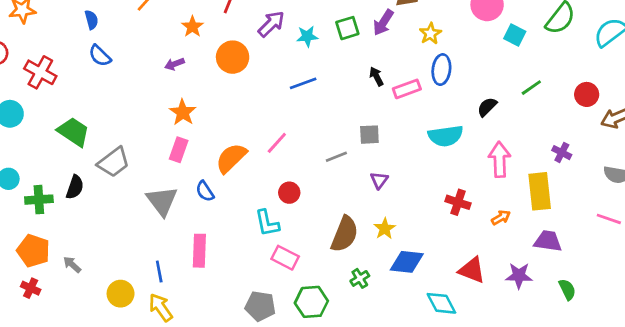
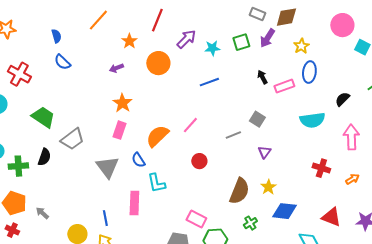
gray square: (369, 135) -> (257, 119), turned 35
cyan L-shape: (267, 223) -> (156, 183), moved
pink rectangle: (285, 258) -> (196, 219), moved

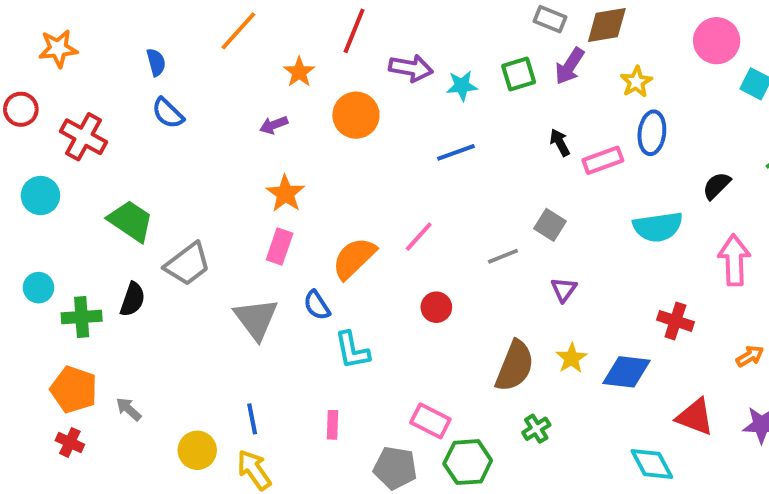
purple arrow: (186, 39) -> (411, 68), turned 55
orange arrow: (352, 179) -> (750, 356), moved
pink rectangle: (134, 203) -> (332, 425), moved, size x0.6
blue diamond: (284, 211) -> (626, 372), moved

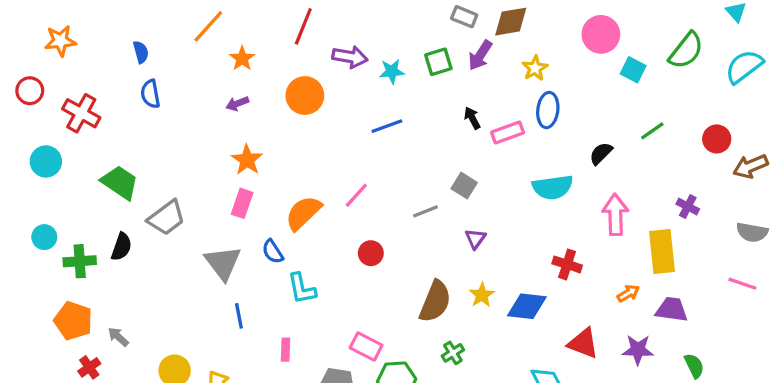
orange star: (299, 72) -> (242, 59), moved
blue semicircle: (168, 113) -> (150, 94), turned 36
blue line: (252, 419) -> (239, 316), moved
red cross: (70, 442) -> (89, 367), moved, turned 30

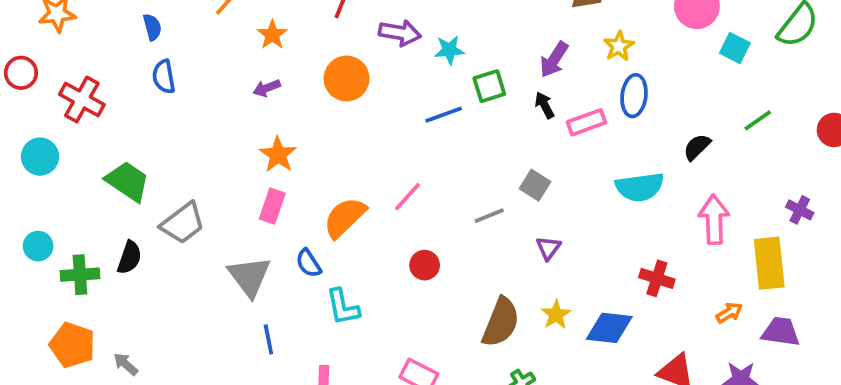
purple arrow: (480, 55) -> (554, 59), moved
green square: (438, 62) -> (489, 86), moved

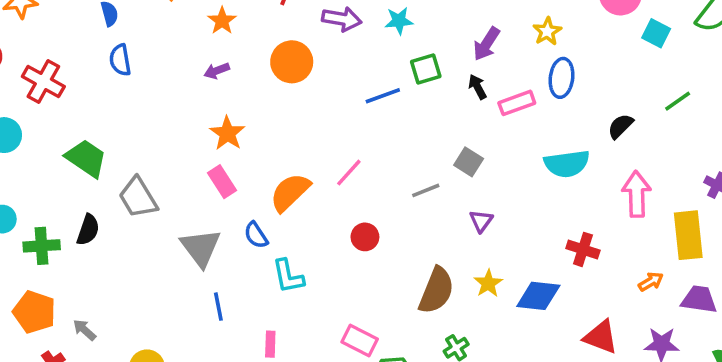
cyan star: (449, 50) -> (399, 21), moved
pink rectangle: (272, 206) -> (222, 182), turned -52
gray trapezoid: (183, 223) -> (138, 198), turned 96

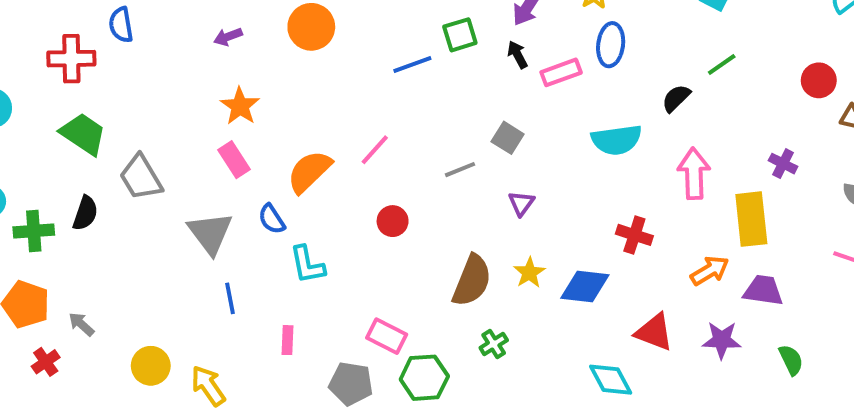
red cross: (43, 81) -> (71, 59), moved, turned -30
green line: (678, 101) -> (722, 64), moved
orange arrow: (651, 282) -> (710, 271), size x1.4

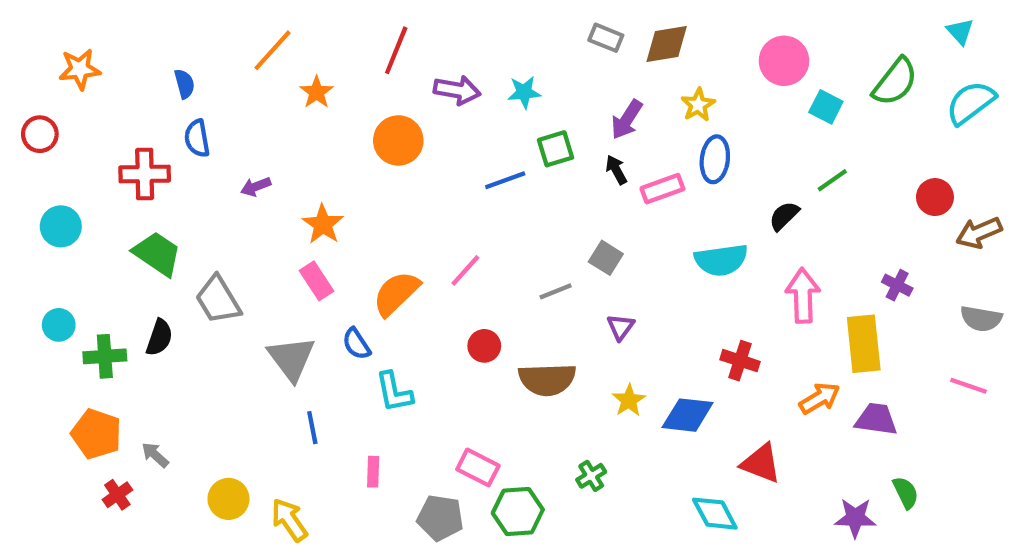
purple arrow: (228, 37) -> (256, 187), moved
brown semicircle: (472, 281) -> (547, 379), moved, turned 66
purple star: (722, 340) -> (855, 518), moved

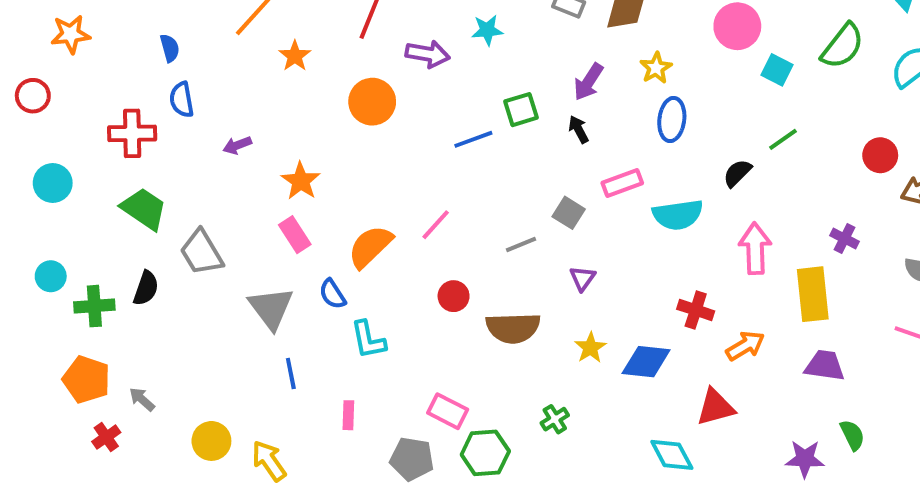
cyan star: (524, 92) -> (487, 30), moved
pink rectangle: (662, 189) -> (622, 183), moved
orange arrow: (820, 398) -> (745, 346), moved
red triangle: (761, 463) -> (715, 407), turned -36

